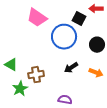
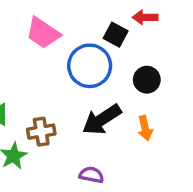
black arrow: (71, 68) -> (102, 120), size x1.6
orange arrow: (96, 73) -> (145, 128), turned 56

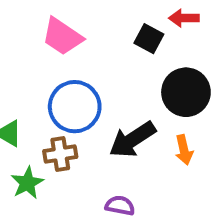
blue circle: (90, 66) -> (75, 107), moved
black circle: (147, 80) -> (186, 92), size x1.5

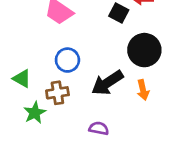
blue circle: (75, 107) -> (67, 60), size x0.7

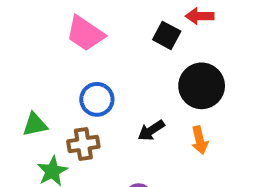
green triangle: (22, 79) -> (35, 125), turned -42
black arrow: (107, 83) -> (151, 130), size x0.6

